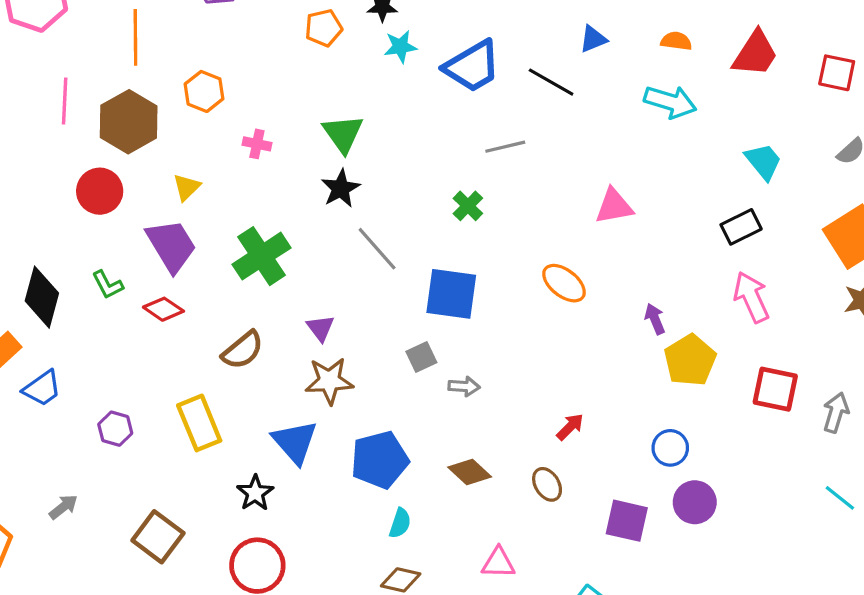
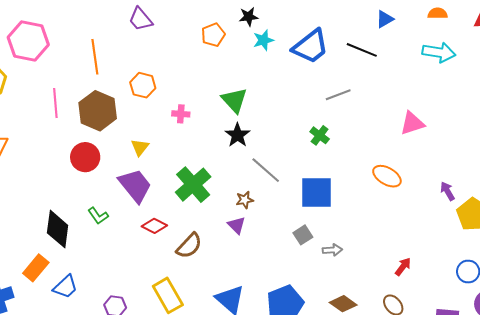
red diamond: (163, 309) -> (154, 226), moved
brown star: (329, 381) -> (245, 200), moved, size x0.6

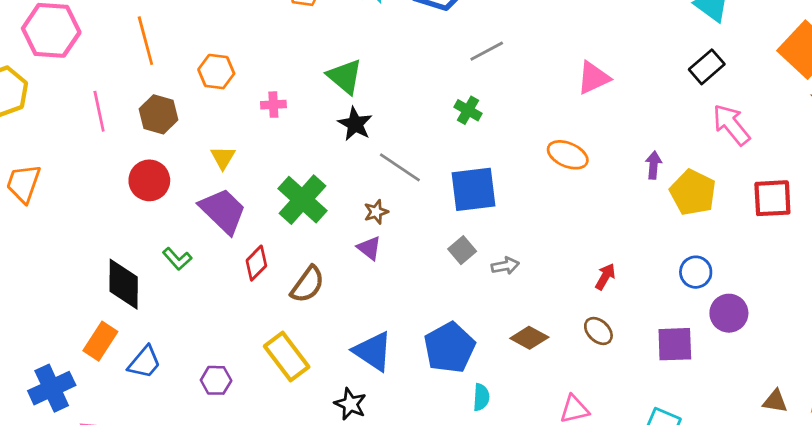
brown hexagon: (98, 111) -> (159, 114), size x0.7
purple arrow: (447, 191) -> (654, 165), turned 42
red diamond: (154, 226) -> (256, 263), turned -65

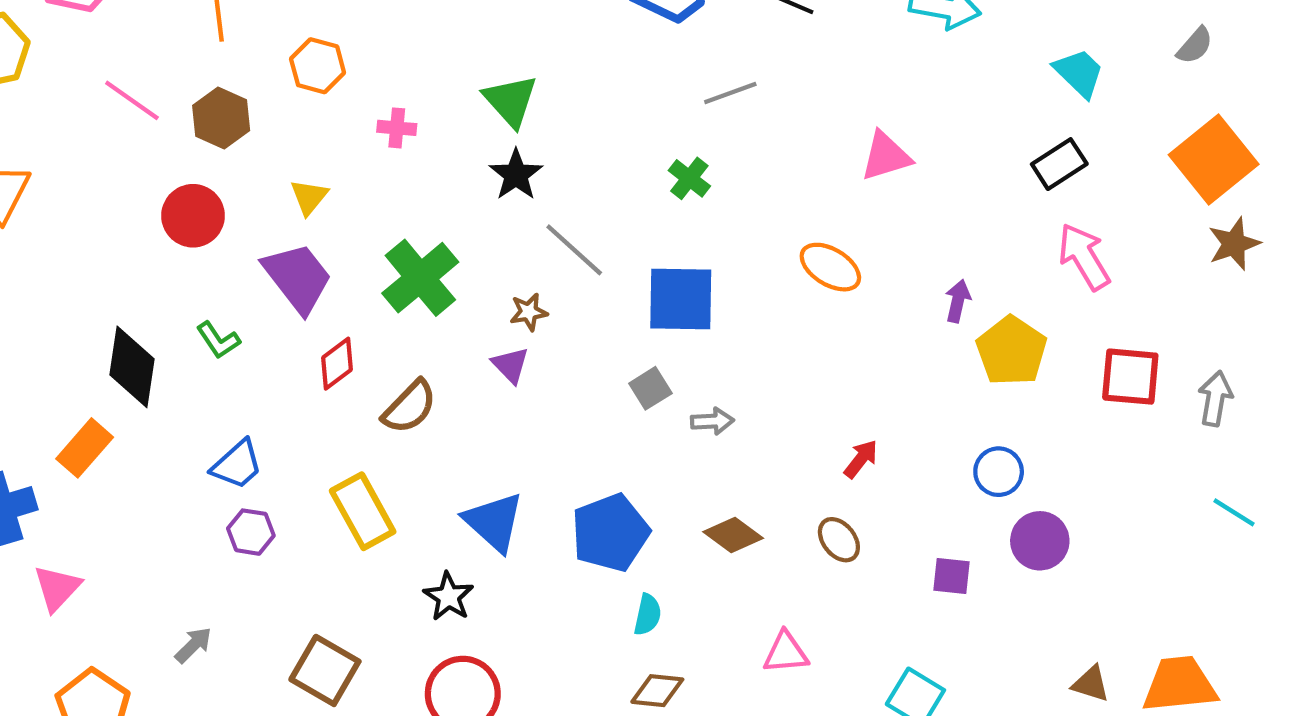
pink line: (99, 111) -> (132, 100), turned -51
purple square: (675, 344) -> (952, 576), size x0.7
blue trapezoid: (144, 362) -> (237, 465), moved

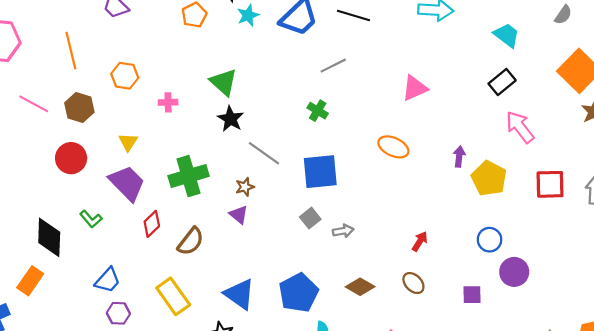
green cross: (420, 278) -> (189, 176), turned 30

